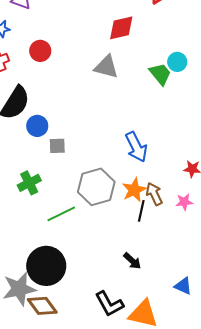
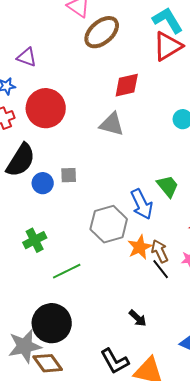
red circle: (40, 51) -> (46, 108), size x1.8
green trapezoid: (160, 74) -> (168, 186), moved
gray square: (57, 146) -> (69, 175), moved
gray hexagon: (96, 187) -> (109, 224), moved
black line: (141, 211) -> (161, 269), moved, turned -50

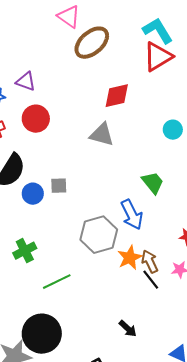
purple triangle: (27, 57) -> (26, 82), moved
red circle: (46, 108) -> (36, 119), size x0.7
green trapezoid: (168, 186) -> (153, 183), moved

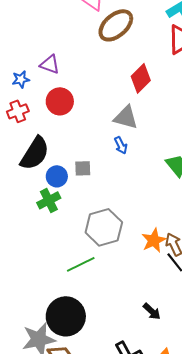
red diamond: (117, 96) -> (141, 78), turned -32
blue arrow: (132, 215) -> (121, 145), moved, size x0.6
gray hexagon: (99, 235) -> (104, 227), moved
green cross: (25, 251) -> (49, 200), moved

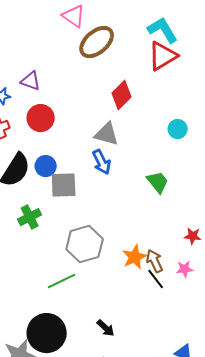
blue arrow: (121, 145) -> (102, 162), size x1.4
gray square: (83, 168) -> (64, 185), size x1.6
blue circle: (57, 176) -> (46, 166), moved
black arrow: (152, 311) -> (106, 328), moved

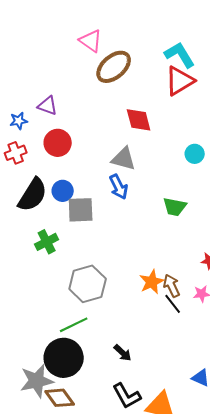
red diamond: (122, 95) -> (139, 120), turned -60
green trapezoid: (158, 182) -> (175, 207), turned 140
gray hexagon: (85, 244) -> (88, 284), moved
green line: (62, 281) -> (74, 325), moved

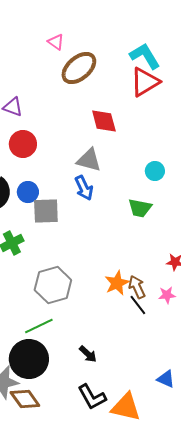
pink triangle: (91, 41) -> (56, 42), size x0.7
cyan circle: (195, 154) -> (155, 171), moved

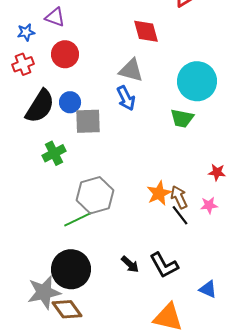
cyan circle: (155, 171) -> (197, 81), size x2.0
green line: (39, 326) -> (78, 219), moved
black L-shape: (92, 397) -> (164, 265), moved

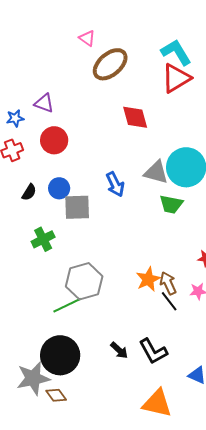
gray triangle: (131, 70) -> (156, 172), moved
black semicircle: (40, 106) -> (29, 192), size x0.5
brown diamond: (67, 309) -> (56, 395), size x0.7

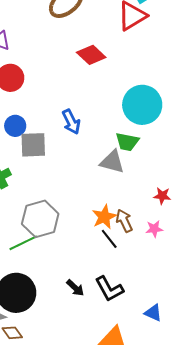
red diamond: (135, 117) -> (91, 55), turned -32
gray triangle: (156, 172) -> (112, 162), moved
black line: (169, 301) -> (109, 239), moved

